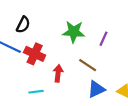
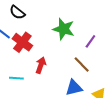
black semicircle: (23, 25) -> (17, 12), turned 91
brown line: (88, 65) -> (82, 64), moved

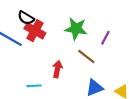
red cross: (22, 42) -> (35, 31), moved
brown line: (82, 64) -> (86, 57), moved

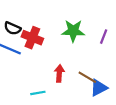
black semicircle: (26, 18) -> (12, 28), moved
brown line: (86, 57) -> (87, 77), moved

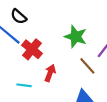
red cross: (32, 38) -> (32, 49), moved
brown line: (87, 77) -> (87, 66), moved

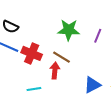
brown line: (87, 66) -> (61, 57), moved

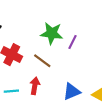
purple line: (98, 36) -> (73, 42), moved
red arrow: (55, 71) -> (35, 86), moved

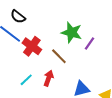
cyan line: (11, 91) -> (26, 80), turned -48

